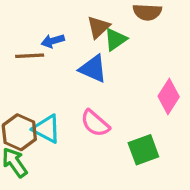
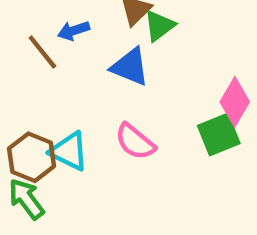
brown line: (30, 56) -> (42, 52), turned 56
green square: (143, 150) -> (219, 134), moved

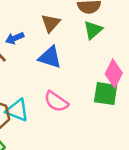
green triangle: (159, 26) -> (93, 30), moved
green square: (219, 134) -> (106, 94), turned 35

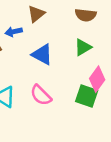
brown triangle: (51, 23) -> (36, 14), moved
green triangle: (93, 30) -> (83, 47), moved

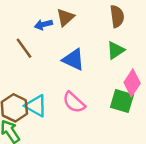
brown semicircle: (86, 15) -> (117, 16), turned -102
blue arrow: (14, 32) -> (43, 25), moved

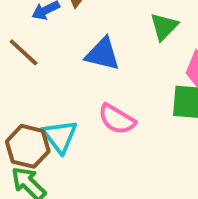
cyan triangle: (36, 106) -> (60, 136), turned 35

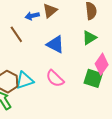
cyan triangle: (60, 136) -> (25, 80), turned 36

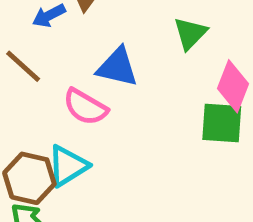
pink semicircle: (55, 78) -> (85, 107), moved

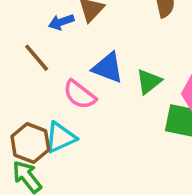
green triangle: (190, 33) -> (149, 82), moved

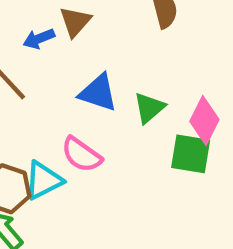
pink semicircle: (80, 95) -> (81, 155), moved

